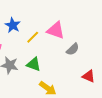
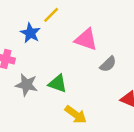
yellow line: (33, 37) -> (51, 15), moved

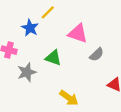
green triangle: (58, 84) -> (53, 58), moved
gray star: (26, 85) -> (27, 72), turned -30

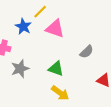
pink triangle: (78, 33) -> (55, 29), moved
green triangle: (53, 58) -> (56, 69), moved

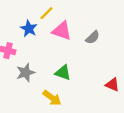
gray semicircle: (87, 52) -> (93, 37), moved
yellow arrow: (60, 93) -> (52, 98), moved

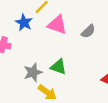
gray star: (26, 73) -> (33, 72), moved

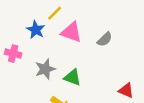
gray star: (33, 72) -> (45, 69), moved

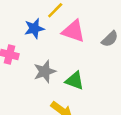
blue star: (36, 30) -> (34, 29), turned 30

